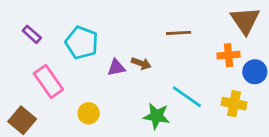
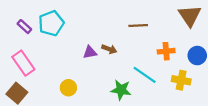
cyan pentagon: (82, 43) -> (51, 23), moved, turned 30
orange cross: (228, 55) -> (166, 51), moved
pink rectangle: (48, 81) -> (23, 63), moved

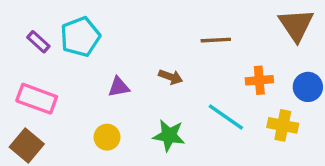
purple triangle: (90, 52) -> (119, 87), moved
pink rectangle: (23, 63) -> (37, 99), turned -35
green star: (121, 90) -> (169, 135), moved

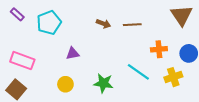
purple rectangle: (38, 42) -> (17, 14), moved
brown arrow: (171, 77) -> (103, 24), moved
yellow cross: (283, 125) -> (173, 77), turned -30

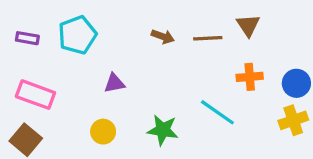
purple rectangle: (17, 14) -> (27, 38), moved, turned -32
brown triangle: (182, 15) -> (248, 25), moved, size x0.7
yellow cross: (173, 77) -> (293, 120), moved

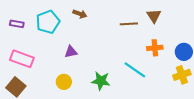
brown arrow: (163, 37) -> (80, 14), moved

